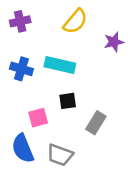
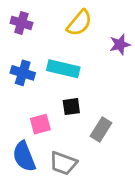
purple cross: (20, 21) -> (21, 23), turned 30

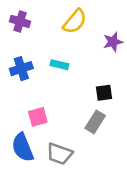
cyan rectangle: (63, 69) -> (59, 65), size x0.6
blue cross: (23, 73) -> (21, 69), turned -35
black square: (71, 107) -> (104, 93), moved

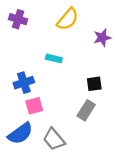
blue cross: (21, 69) -> (24, 83), moved
blue semicircle: (23, 147) -> (20, 133), turned -104
gray trapezoid: (59, 154) -> (54, 139), turned 30

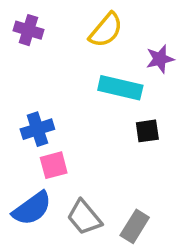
cyan rectangle: (54, 58) -> (120, 88), moved, size x1.6
gray rectangle: (86, 110) -> (135, 226), moved

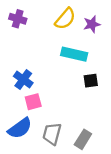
purple star: (160, 59) -> (92, 24), moved
blue cross: (37, 129) -> (23, 80), turned -36
gray trapezoid: (84, 217) -> (52, 134), turned 55

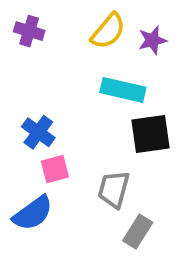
black square: (91, 81) -> (151, 134), size x1.6
gray trapezoid: (52, 134) -> (114, 189), moved

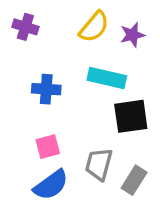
blue cross: (38, 132) -> (46, 89), moved, turned -32
blue semicircle: (33, 213) -> (51, 185), moved
gray rectangle: (138, 232) -> (134, 180), moved

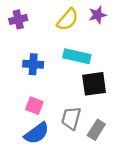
purple cross: (25, 27) -> (18, 19), turned -30
purple star: (132, 35) -> (98, 15), moved
pink square: (48, 147) -> (34, 106), turned 36

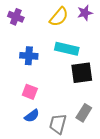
purple cross: (18, 19) -> (16, 17), turned 35
gray trapezoid: (71, 118) -> (58, 124), moved
blue semicircle: (37, 133) -> (32, 116), size x0.7

